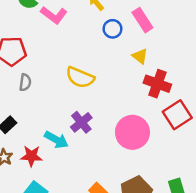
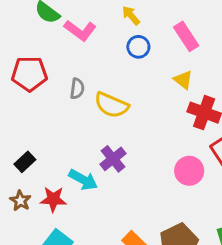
blue circle: (113, 29) -> (138, 47), moved
gray semicircle: (25, 82) -> (77, 89), moved
pink circle: (132, 132) -> (189, 171), moved, size x0.7

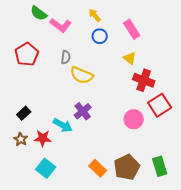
red pentagon: (29, 74) -> (27, 54), turned -30
gray semicircle: (77, 89) -> (66, 57), moved

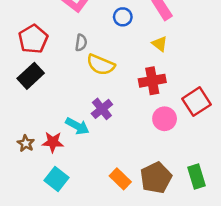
red cross: (144, 80) -> (152, 81), moved, turned -30
black rectangle: (24, 113) -> (31, 76), moved, size x1.5

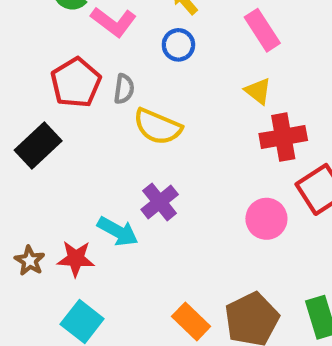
blue circle: (123, 17) -> (178, 45), moved
red pentagon: (33, 39) -> (76, 83), moved
red cross: (152, 81) -> (283, 137), moved

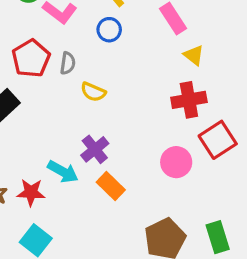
yellow triangle: (258, 91) -> (194, 55), moved
yellow semicircle: (157, 127) -> (93, 92), size x0.7
orange rectangle: (191, 321) -> (111, 186), moved

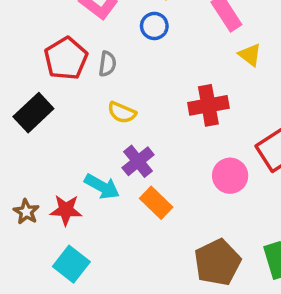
yellow semicircle: (93, 92) -> (122, 113), moved
red cross: (189, 100) -> (208, 105), moved

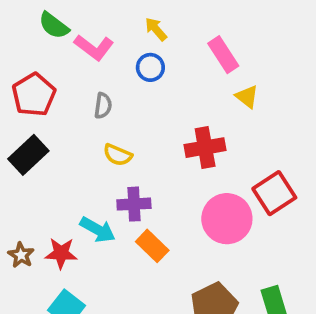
red pentagon: (66, 58) -> (34, 95), moved
purple cross: (138, 161) -> (134, 204), turned 36
pink circle: (230, 176) -> (227, 219), size x1.4

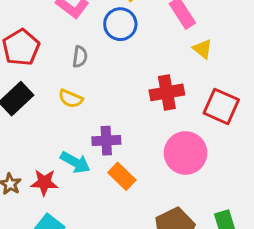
blue circle: (150, 67) -> (120, 24), size x1.4
yellow semicircle: (118, 155) -> (71, 99), moved
red square: (274, 193) -> (221, 106), moved, turned -33

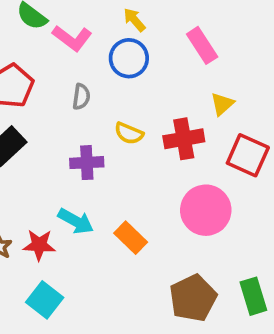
yellow triangle: (203, 49) -> (222, 104), moved, turned 40
yellow semicircle: (71, 99) -> (129, 133), moved
purple cross: (106, 141) -> (87, 163), moved

